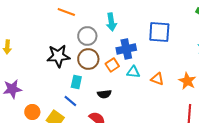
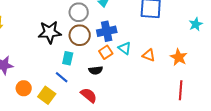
blue cross: (126, 49) -> (107, 31), moved
orange square: (112, 65) -> (106, 52), moved
cyan triangle: (133, 72) -> (125, 48), turned 32

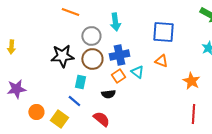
orange triangle: (149, 55) -> (161, 61), moved

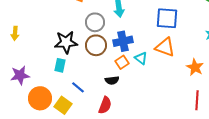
orange triangle: (161, 61) -> (165, 47), size x1.5
cyan rectangle: (80, 82) -> (60, 65), moved
orange circle: (36, 112) -> (40, 98), size x1.5
red semicircle: (101, 119) -> (105, 105), turned 72

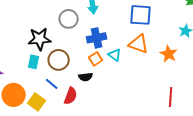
brown circle: (96, 45) -> (59, 60), moved
orange star: (195, 67) -> (169, 54), moved
red semicircle: (105, 105) -> (71, 96), moved

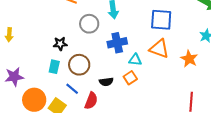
black star: (40, 39) -> (60, 44), size x0.6
cyan triangle: (115, 55) -> (135, 60), turned -32
orange square: (96, 59) -> (130, 78), moved

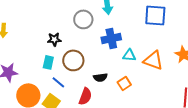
orange triangle: (159, 49) -> (153, 60), moved
orange square: (130, 78) -> (124, 83), moved
blue line: (72, 89) -> (58, 82), moved

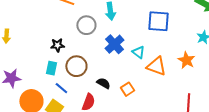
blue cross: (111, 38) -> (114, 44), turned -30
cyan triangle: (129, 55) -> (138, 52), moved, turned 32
black semicircle: (100, 77) -> (103, 83), turned -144

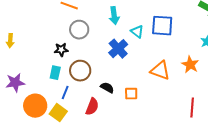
gray circle: (86, 25) -> (79, 30), moved
cyan triangle: (138, 52) -> (137, 32), moved
blue line: (61, 88) -> (65, 93), turned 72
orange square: (127, 89) -> (131, 94), turned 32

